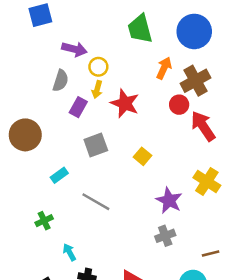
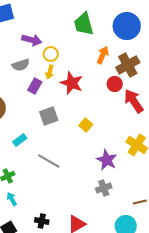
gray semicircle: (61, 81) -> (21, 65), turned 54
cyan arrow: (69, 252) -> (12, 199), moved

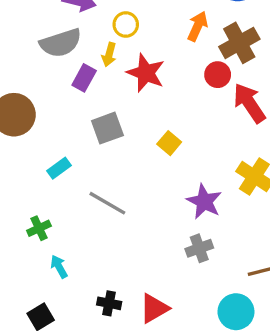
yellow circle: (51, 54) -> (126, 25), moved
gray semicircle: (21, 65) -> (61, 43), size x1.4
cyan arrow: (12, 199) -> (59, 267), moved
black cross: (42, 221) -> (109, 303), moved

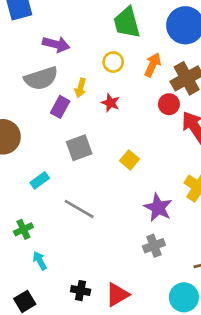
yellow circle: (126, 25) -> (113, 62), moved
red star: (146, 73) -> (110, 103), size x0.6

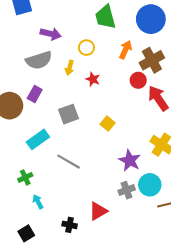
yellow circle: (113, 62) -> (86, 48), moved
purple rectangle: (60, 107) -> (35, 94), moved
cyan rectangle: (40, 180) -> (38, 139), size x1.5
red triangle: (117, 295) -> (98, 211), moved
cyan circle: (184, 297) -> (150, 185), moved

